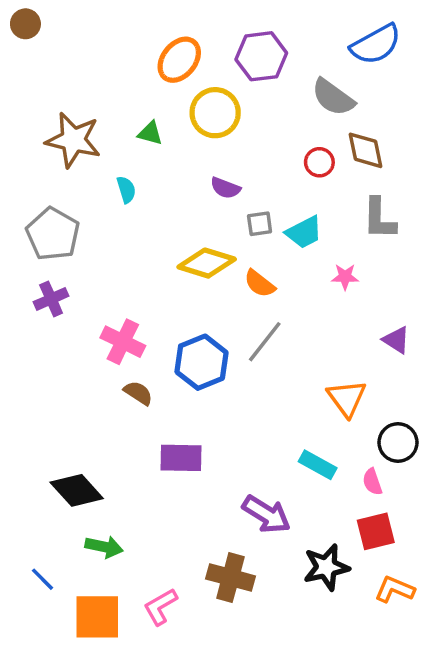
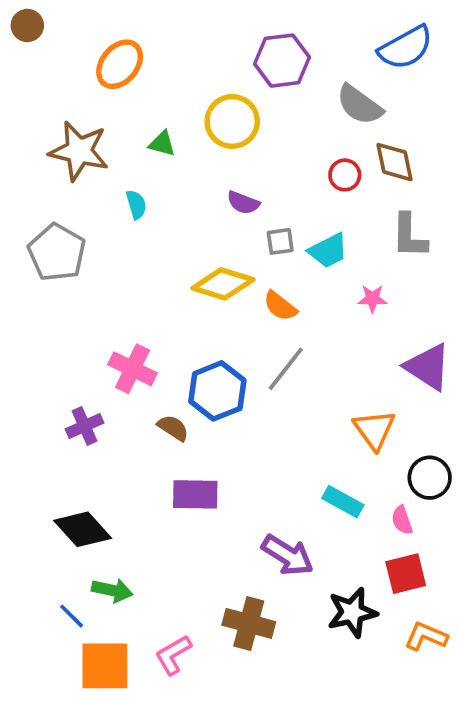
orange ellipse: (179, 60) -> (120, 64), moved
purple cross: (51, 299) -> (85, 426), moved
purple triangle: (396, 340) -> (428, 367), size x1.6
brown semicircle: (138, 393) -> (173, 428), moved
blue line: (43, 579) -> (72, 616), moved

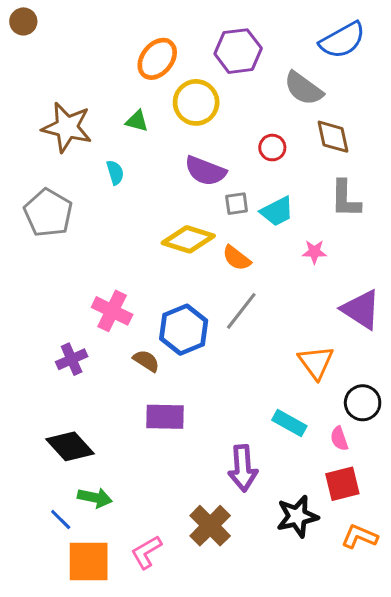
orange ellipse: (120, 64) -> (157, 59), moved
red circle: (345, 175) -> (272, 148), moved
purple semicircle: (243, 203) -> (205, 171), size x1.5
purple arrow: (288, 555) -> (243, 468), turned 54
brown cross: (249, 623) -> (210, 526), turned 30

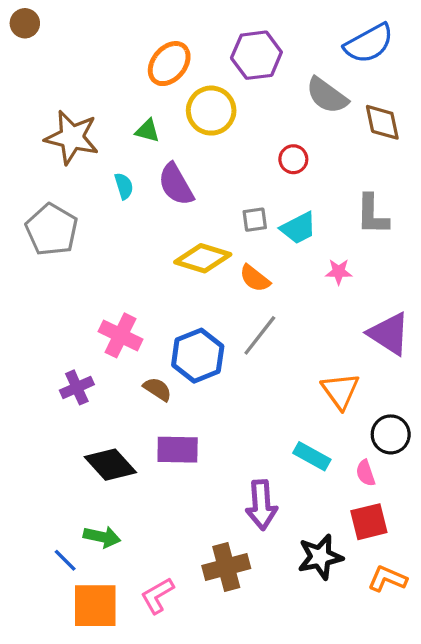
brown diamond: (333, 137) -> (382, 122), moved
purple semicircle: (205, 171) -> (176, 184), moved, turned 39
black diamond: (70, 446) -> (110, 465), moved
brown cross: (210, 526) -> (226, 567), turned 30

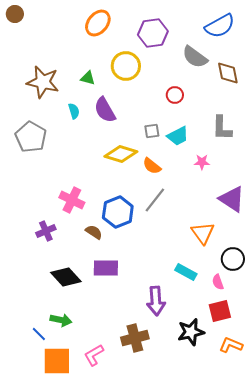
orange ellipse: (169, 64) -> (98, 23), moved

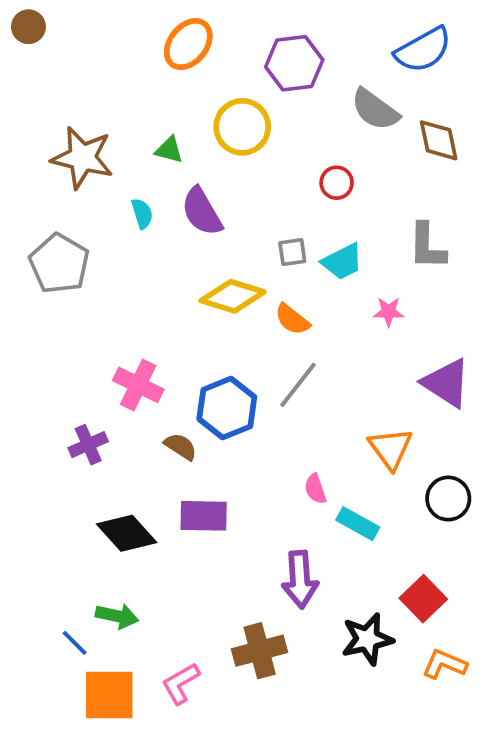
pink semicircle: (218, 282) -> (315, 489), moved
red square: (220, 311) -> (423, 599), turned -30

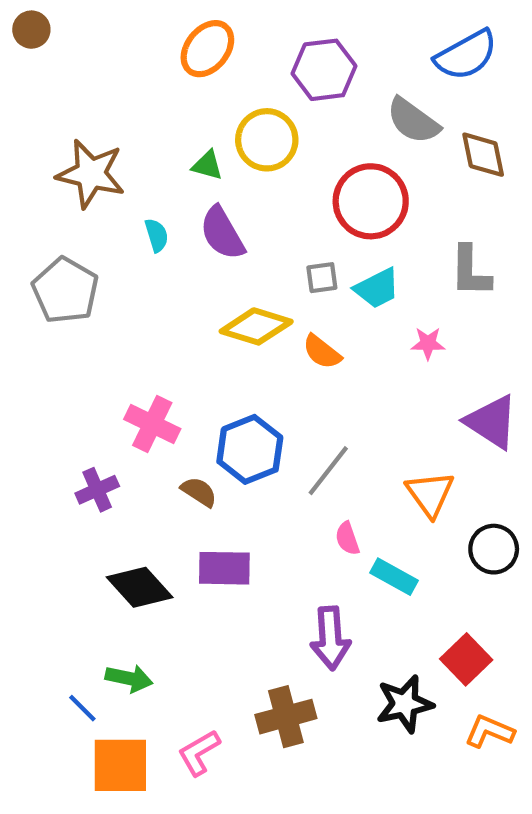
green triangle: (169, 150) -> (207, 165), moved
red circle: (337, 183) -> (371, 201), size x2.0
gray line: (298, 385) -> (328, 471), moved

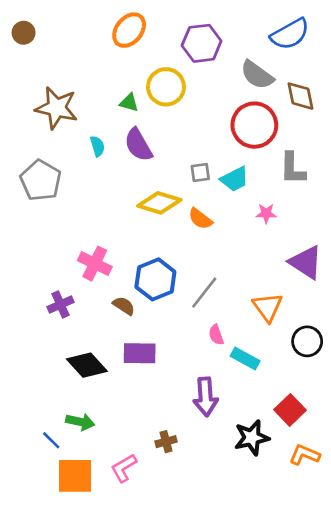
brown circle: (31, 30) -> (24, 33), moved
red circle: (371, 201) -> (254, 125), moved
brown cross: (286, 717) -> (166, 442), moved, size x0.6

